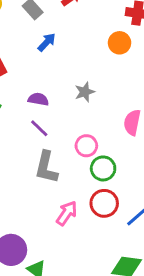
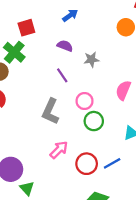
purple semicircle: (38, 99) -> (65, 46), moved
purple line: (39, 128) -> (62, 75), moved
red circle: (104, 203) -> (87, 164), moved

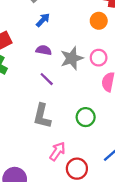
gray star: (92, 60) -> (72, 58), size x1.5
pink circle: (84, 101) -> (99, 58), moved
red circle: (87, 164) -> (77, 169), moved

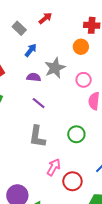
gray star: (72, 58) -> (55, 68), moved

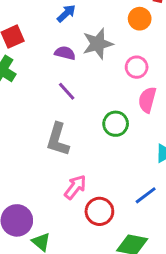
green circle: (76, 134) -> (116, 124), moved

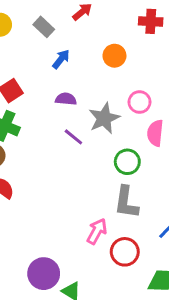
orange circle: (140, 19) -> (114, 56), moved
gray star: (98, 44) -> (104, 118), moved
gray L-shape: (58, 139) -> (126, 202), moved

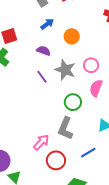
orange circle: (114, 56) -> (72, 36), moved
gray star: (104, 118) -> (65, 70), turned 30

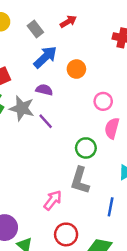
blue arrow: (47, 24) -> (45, 57), size x1.5
gray star: (65, 70) -> (22, 108), moved
blue line: (88, 153) -> (111, 207), turned -42
red circle: (56, 160) -> (66, 234), moved

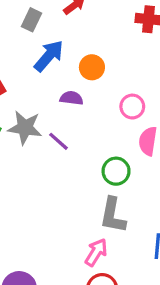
gray rectangle: (35, 29) -> (31, 20), turned 70
purple semicircle: (44, 90) -> (72, 98), moved
pink arrow: (53, 200) -> (96, 252), moved

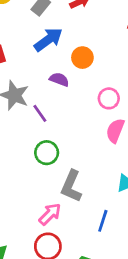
green circle: (116, 171) -> (47, 153), moved

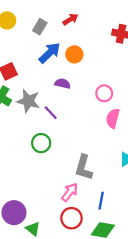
orange circle: (82, 58) -> (74, 54), moved
green circle: (47, 153) -> (41, 143), moved
blue line: (103, 221) -> (101, 201), moved

